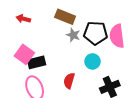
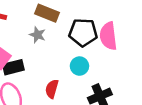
gray star: (73, 35) -> (37, 35), moved

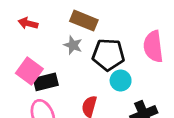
black pentagon: (83, 32) -> (108, 55), moved

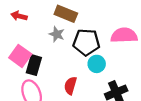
pink semicircle: (153, 46) -> (124, 35), turned 95
black rectangle: (46, 82) -> (34, 65), turned -60

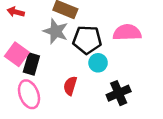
gray star: (57, 34) -> (56, 31), size x1.5

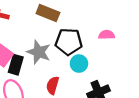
gray star: (56, 31) -> (39, 52), moved
pink semicircle: (127, 33) -> (107, 35), size x0.6

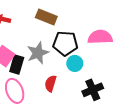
pink semicircle: (107, 35) -> (100, 37), size x1.6
gray star: (39, 52) -> (38, 53), turned 30

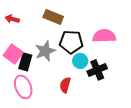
red semicircle: (51, 84) -> (65, 85), moved
black cross: (93, 90) -> (97, 70), moved

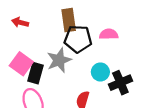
brown rectangle: (53, 17) -> (69, 20), turned 60
pink semicircle: (104, 36) -> (109, 34), moved, size x0.7
black pentagon: (71, 42) -> (78, 39), moved

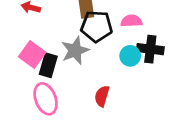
cyan circle: (100, 72) -> (130, 56), moved
black cross: (120, 83) -> (150, 49), moved, turned 30

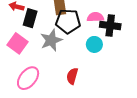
black cross: (150, 49) -> (110, 25), moved
black rectangle: (48, 65) -> (30, 18), moved
pink ellipse: (46, 99) -> (28, 78), turned 60

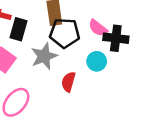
pink semicircle: (95, 17) -> (98, 28), turned -140
red semicircle: (72, 76) -> (68, 82), moved

